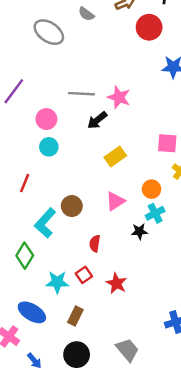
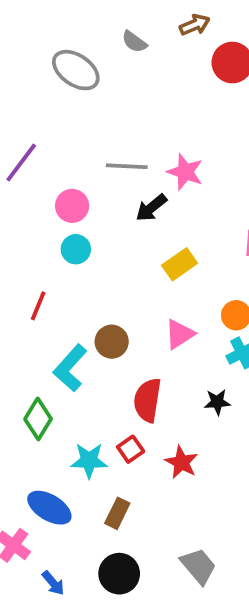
black star: (139, 231) -> (217, 402), moved
red semicircle: (95, 243) -> (147, 400), size x1.6

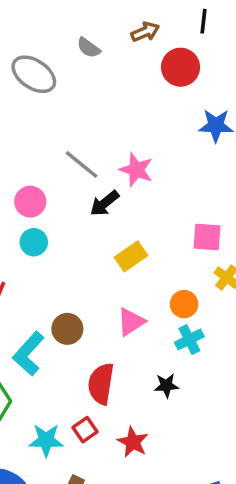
gray line: (127, 166) -> (82, 164), turned 36

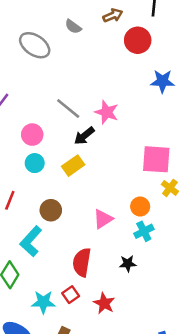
pink square: (207, 237) -> (156, 159), size x1.4
yellow rectangle: (131, 256) -> (73, 166), moved
brown circle: (67, 329) -> (51, 210), moved

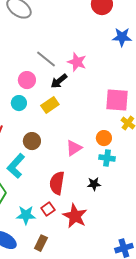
pink circle: (32, 135) -> (27, 80), moved
cyan cross: (144, 231) -> (107, 158), turned 35
red star: (104, 303) -> (75, 216), size x1.4

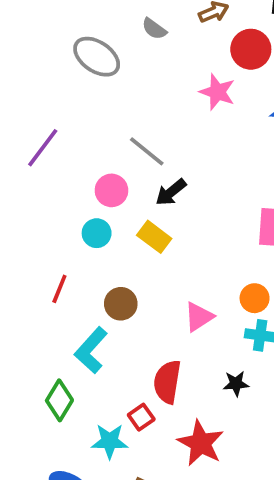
pink star: (77, 62) -> (217, 92), moved
yellow rectangle: (50, 105) -> (154, 237), turned 72
red square: (48, 209) -> (141, 417), moved

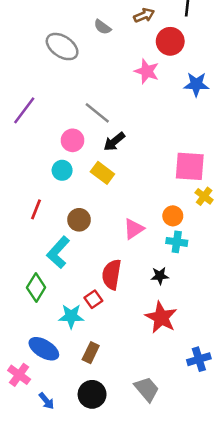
red star: (201, 443) -> (161, 317), moved

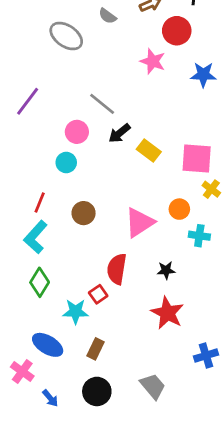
yellow rectangle: (102, 173) -> (149, 151), moved
pink triangle: (134, 229) -> (139, 222), size x1.4
cyan cross: (177, 242) -> (199, 236), moved
cyan L-shape: (58, 252) -> (36, 237), moved

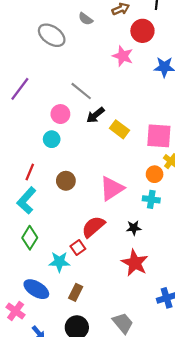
orange circle: (179, 209) -> (155, 174), moved
cyan cross: (199, 236) -> (151, 199), moved
red semicircle: (117, 269) -> (93, 227), turned 40

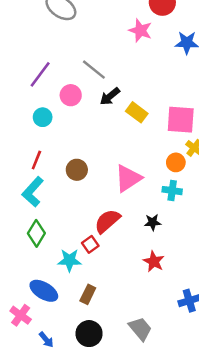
purple line: (20, 89) -> (40, 74), moved
cyan circle: (52, 139) -> (43, 117), moved
red star: (135, 263) -> (154, 261), size x0.7

